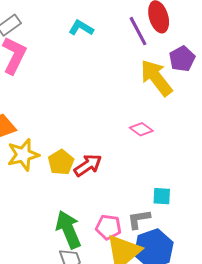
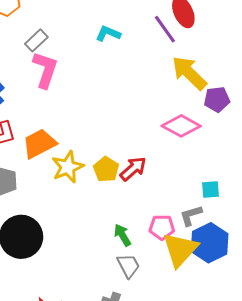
purple pentagon: (182, 59) -> (217, 99), moved, turned 30
pink diamond: (141, 129) -> (181, 126), size x1.6
green arrow: (68, 230) -> (122, 235), size x0.6

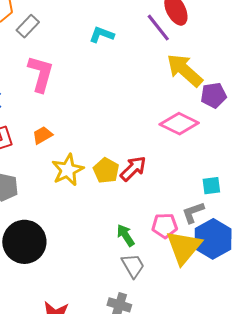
gray rectangle: (36, 40) -> (28, 26), moved
orange trapezoid: (39, 144) -> (42, 135), moved, size x0.6

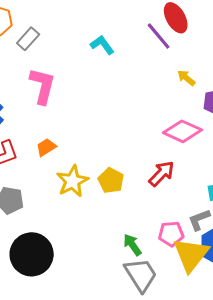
cyan L-shape: (102, 35) -> (102, 45), turned 35
yellow arrow: (185, 70) -> (186, 78), size x0.5
red arrow: (133, 169) -> (162, 174), moved
gray trapezoid: (133, 266) -> (141, 275), size x1.4

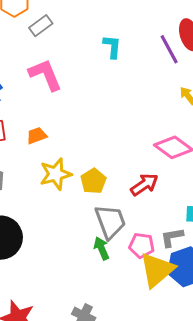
cyan L-shape: (102, 45) -> (112, 47), turned 30
pink L-shape: (42, 86) -> (45, 75), turned -48
gray trapezoid: (141, 275) -> (110, 222), moved

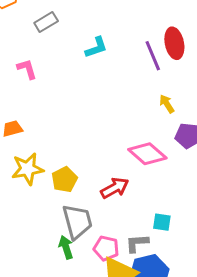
gray rectangle: (41, 26) -> (46, 22), moved
cyan L-shape: (112, 47) -> (96, 47), turned 60
pink L-shape: (45, 75) -> (27, 69), size x0.6

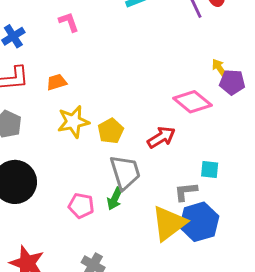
yellow arrow: (167, 104) -> (219, 68), moved
green arrow: (66, 247) -> (115, 199), turned -135
pink pentagon: (106, 248) -> (81, 206), moved

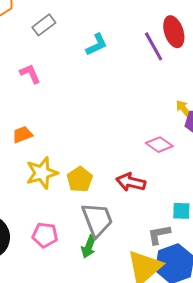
pink diamond: (192, 102) -> (159, 145), size x0.7
red arrow: (161, 137) -> (131, 182), turned -132
pink pentagon: (81, 206) -> (45, 235), moved

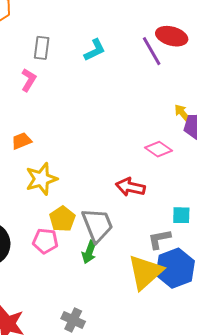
gray rectangle: (44, 25) -> (42, 48), moved, turned -45
red ellipse: (174, 32) -> (172, 36), turned -56
pink L-shape: (30, 74) -> (29, 80), turned 55
yellow pentagon: (80, 179) -> (62, 219), moved

